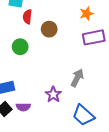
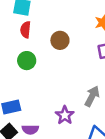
red semicircle: (27, 17) -> (25, 30), moved

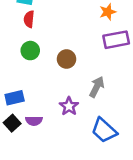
brown circle: (60, 40) -> (67, 59), moved

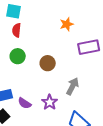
orange star: (108, 12) -> (67, 24), moved
purple semicircle: (34, 121) -> (25, 103), moved, turned 32

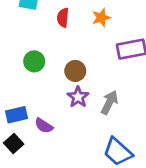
red semicircle: (17, 30) -> (63, 18), moved
purple star: (50, 102) -> (78, 97), moved

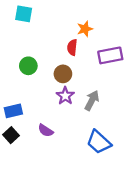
red semicircle: (63, 18) -> (72, 47), moved
purple semicircle: (44, 126) -> (46, 130), moved

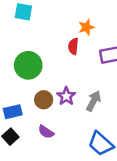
green circle: (28, 66) -> (28, 65), size x1.5
brown circle: (63, 74) -> (44, 100), moved

